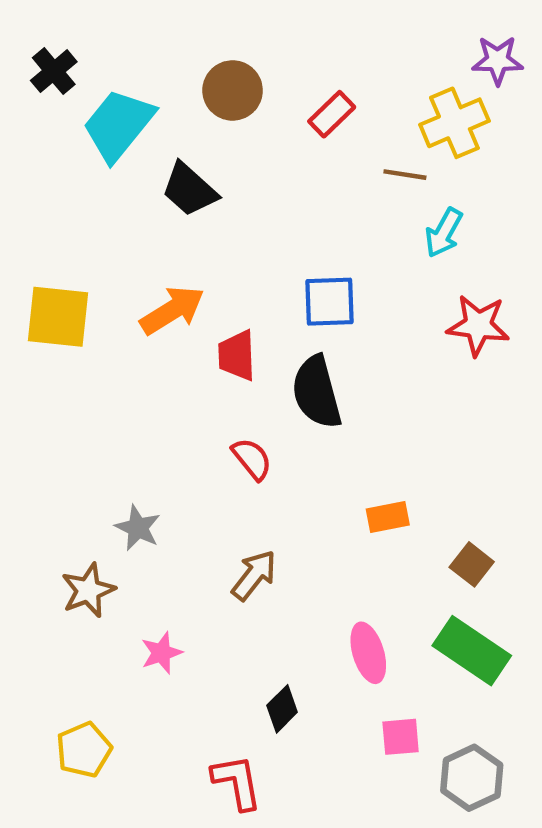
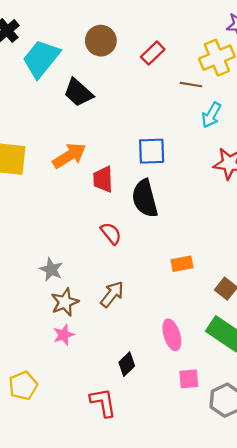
brown star: (88, 590) -> (65, 302), moved

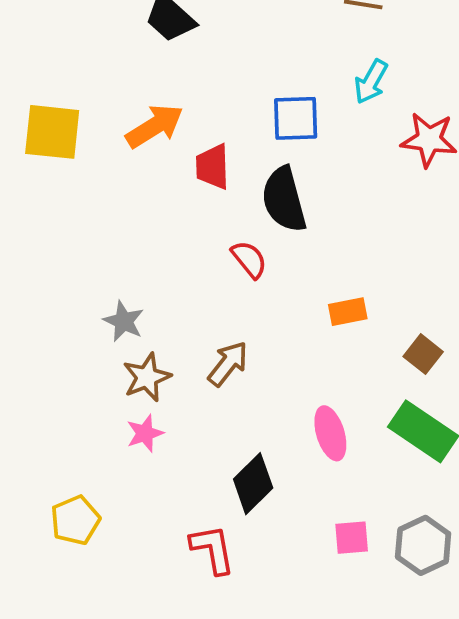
cyan arrow: (211, 115) -> (371, 82), moved
red semicircle: (111, 233) -> (249, 259), moved
black diamond: (127, 364) -> (253, 484), size x1.4
pink square: (189, 379) -> (352, 538), moved

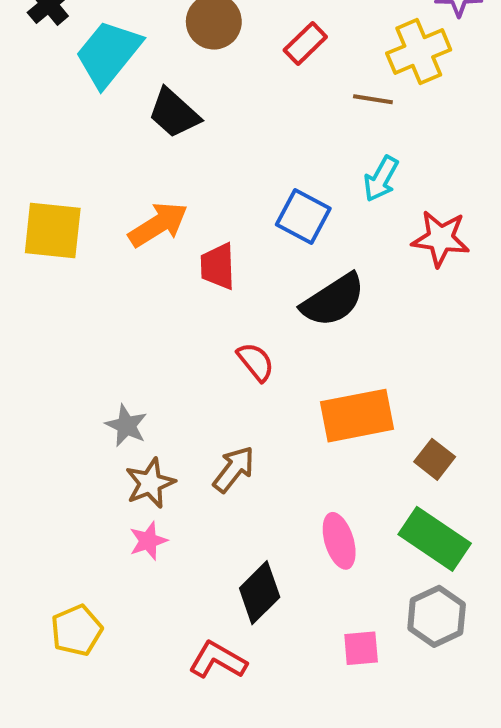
blue square: (296, 118) -> (303, 217), turned 30
black semicircle: (284, 200) -> (333, 300), moved, turned -108
orange rectangle: (348, 312) -> (357, 416), size x1.8
gray hexagon: (423, 545) -> (437, 616), moved
red L-shape: (213, 549) -> (218, 660), turned -50

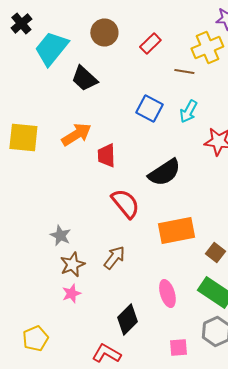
blue square: (303, 217) -> (149, 108), moved
red semicircle: (256, 362) -> (125, 204), size x1.5

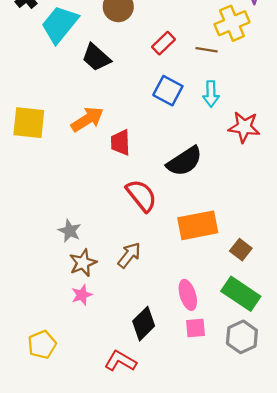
red rectangle: (150, 44) -> (163, 43), moved
cyan arrow: (188, 112) -> (211, 94), turned -30
pink square: (178, 348) -> (196, 328), moved

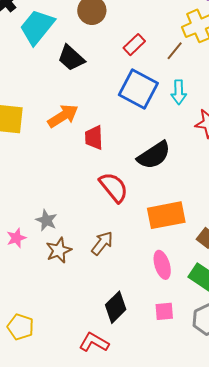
brown line: (207, 50) -> (175, 51), turned -60
blue square: (168, 91) -> (138, 89), size x1.4
pink star: (82, 295) -> (16, 238), moved
pink ellipse: (188, 295) -> (162, 265), moved
yellow pentagon: (42, 345) -> (21, 327), turned -30

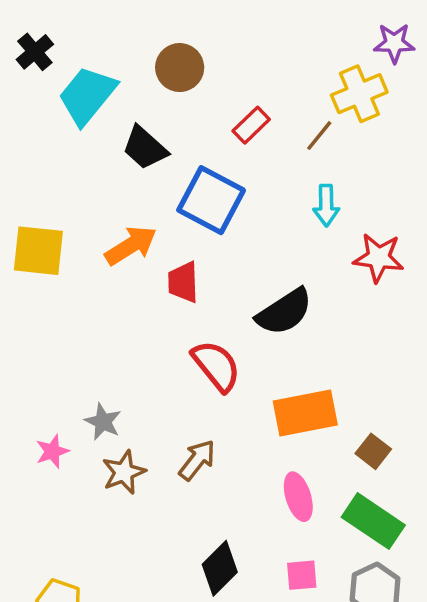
blue square: (138, 89) -> (211, 200), moved

